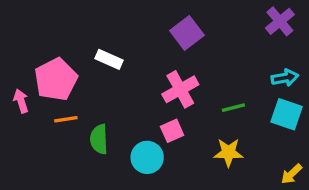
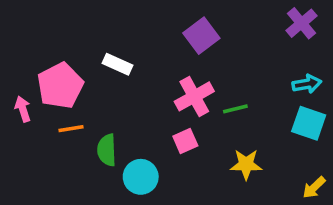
green line: (233, 108) -> (235, 109), moved
cyan circle: (147, 157) -> (141, 177), moved

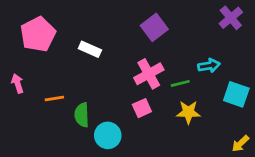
cyan arrow: (307, 84) -> (209, 66), moved
pink pentagon: (60, 86) -> (38, 34), moved
yellow star: (246, 164) -> (188, 112), moved

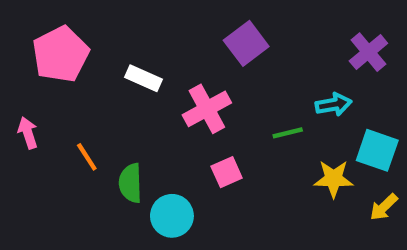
purple cross: (231, 18) -> (368, 52), moved
pink cross: (149, 74) -> (207, 109), moved
orange line: (54, 98) -> (87, 157), turned 66
yellow star: (188, 112) -> (334, 179), moved
yellow arrow: (240, 144) -> (384, 207), moved

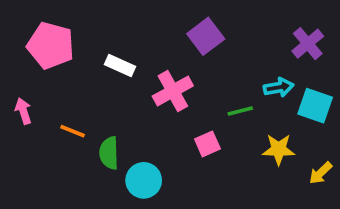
pink pentagon: (61, 54) -> (51, 45), turned -30
cyan square: (377, 150) -> (315, 106), moved
orange line: (87, 157) -> (73, 131), turned -35
pink square: (227, 172) -> (207, 144), moved

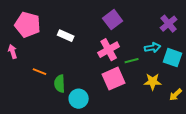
pink cross: (173, 91) -> (109, 50), moved
pink arrow: (23, 111) -> (13, 52), moved
pink square: (207, 144) -> (114, 79), size x1.6

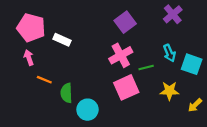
purple cross: (169, 24) -> (173, 14), moved
white rectangle: (66, 36) -> (62, 40), moved
cyan arrow: (153, 48) -> (169, 53), turned 77
pink arrow: (13, 52) -> (29, 58), moved

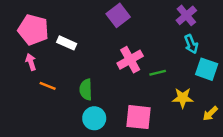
purple square: (125, 22) -> (118, 15), moved
cyan arrow: (169, 53) -> (191, 44), moved
pink square: (126, 87) -> (138, 117), moved, turned 30
green semicircle: (66, 93) -> (86, 90), moved

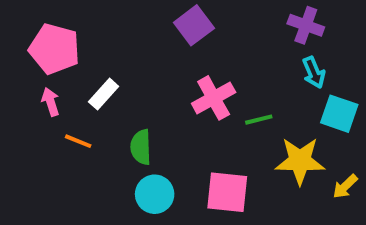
purple cross: (186, 15) -> (306, 25), turned -30
white rectangle: (67, 43) -> (104, 94), moved, turned -72
yellow star: (183, 98) -> (300, 161), size x1.4

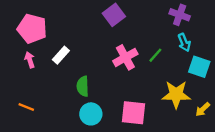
green line: (259, 120) -> (155, 55), moved, turned -35
orange line: (78, 141) -> (26, 107), moved

